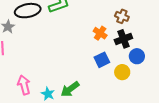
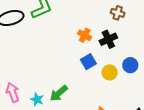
brown cross: (122, 16) -> (118, 13), moved
blue circle: (137, 56) -> (130, 65), moved

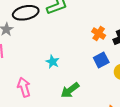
cyan star: (37, 99) -> (53, 62), moved

